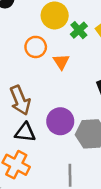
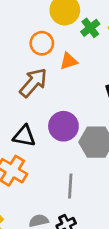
orange triangle: (61, 62) -> (69, 61), turned 42
brown arrow: (20, 100) -> (33, 83), moved, turned -120

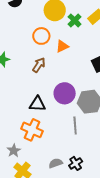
brown arrow: (33, 83) -> (39, 65), size x0.7
gray line: (70, 186) -> (75, 125), moved

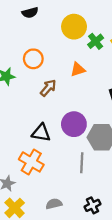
orange circle: (41, 36) -> (33, 59), moved
black cross: (76, 163) -> (92, 205), moved

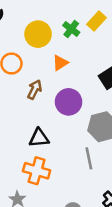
yellow circle: (74, 27) -> (38, 34), moved
purple circle: (74, 124) -> (69, 102), moved

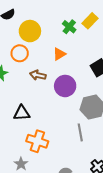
yellow circle: (38, 34) -> (30, 31), moved
brown arrow: (35, 90) -> (38, 75), turned -105
black triangle: (39, 138) -> (22, 113), moved

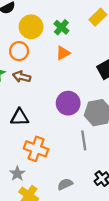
green cross: (69, 27) -> (61, 27), moved
brown arrow: (38, 75) -> (22, 77), moved
purple circle: (65, 86) -> (68, 103), moved

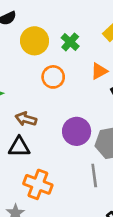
orange circle: (19, 51) -> (53, 77), moved
orange triangle: (63, 53) -> (99, 71), moved
brown arrow: (22, 77) -> (26, 119), moved

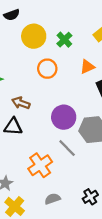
gray line: (94, 175) -> (67, 148), moved, turned -42
orange cross: (38, 184) -> (40, 165), moved, turned 30

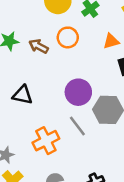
brown arrow: (21, 103) -> (39, 46), moved

